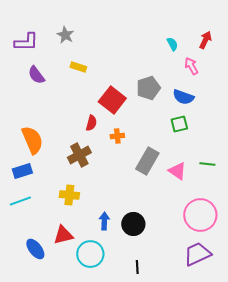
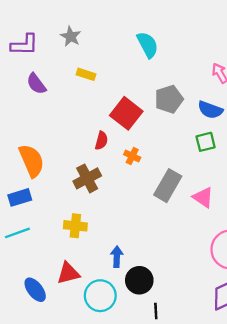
cyan semicircle: (172, 44) -> (148, 45), moved, size x1.6
orange cross: (117, 136) -> (132, 156), turned 32
black circle: (133, 224) -> (139, 280), moved

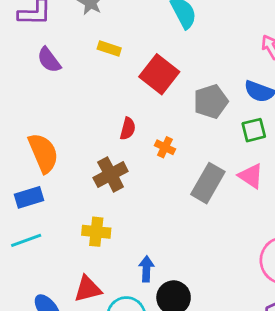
gray pentagon: (169, 99) -> (211, 101), moved
red square: (126, 113) -> (159, 74), moved
pink triangle: (203, 197) -> (251, 176), moved

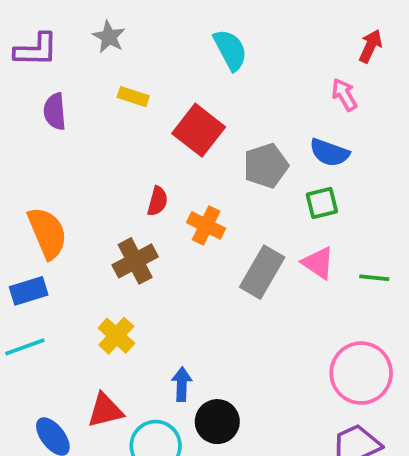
purple semicircle: (49, 60) -> (55, 111), turned 32
orange cross: (165, 147) -> (206, 225), size x1.4
yellow cross: (96, 232) -> (116, 336), turned 36

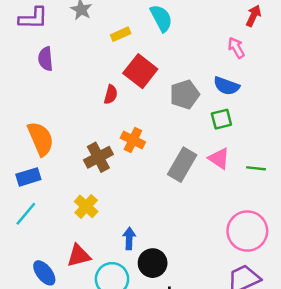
yellow rectangle: (133, 97) -> (121, 34), moved, turned -42
red semicircle: (157, 201) -> (111, 94), moved
orange cross: (206, 225) -> (133, 140), moved
cyan line: (25, 347) -> (26, 214), turned -30

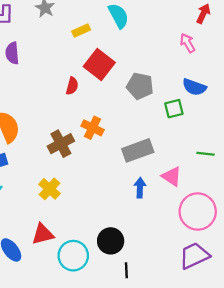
blue semicircle: (226, 86) -> (194, 87), moved
gray pentagon: (185, 94) -> (140, 86), turned 30
pink triangle: (219, 158) -> (172, 176), moved
gray rectangle: (182, 165) -> (138, 150), turned 40
blue arrow: (129, 238) -> (140, 188), moved

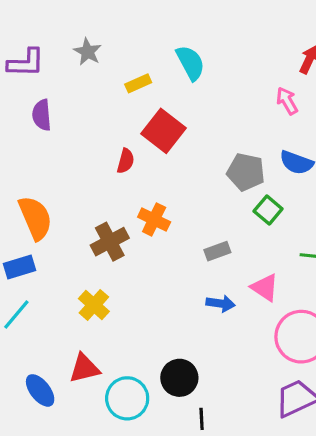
gray pentagon: (140, 86) -> (246, 172), moved
green square: (174, 109) -> (268, 210), moved, turned -36
gray rectangle: (138, 150) -> (217, 251), size x0.6
blue arrow: (140, 188) -> (221, 303), turned 96

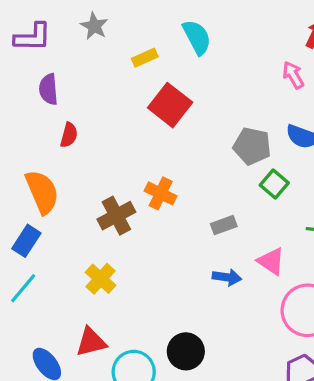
red semicircle: (126, 161) -> (69, 135), moved
blue rectangle: (20, 267) -> (26, 241), turned -40

